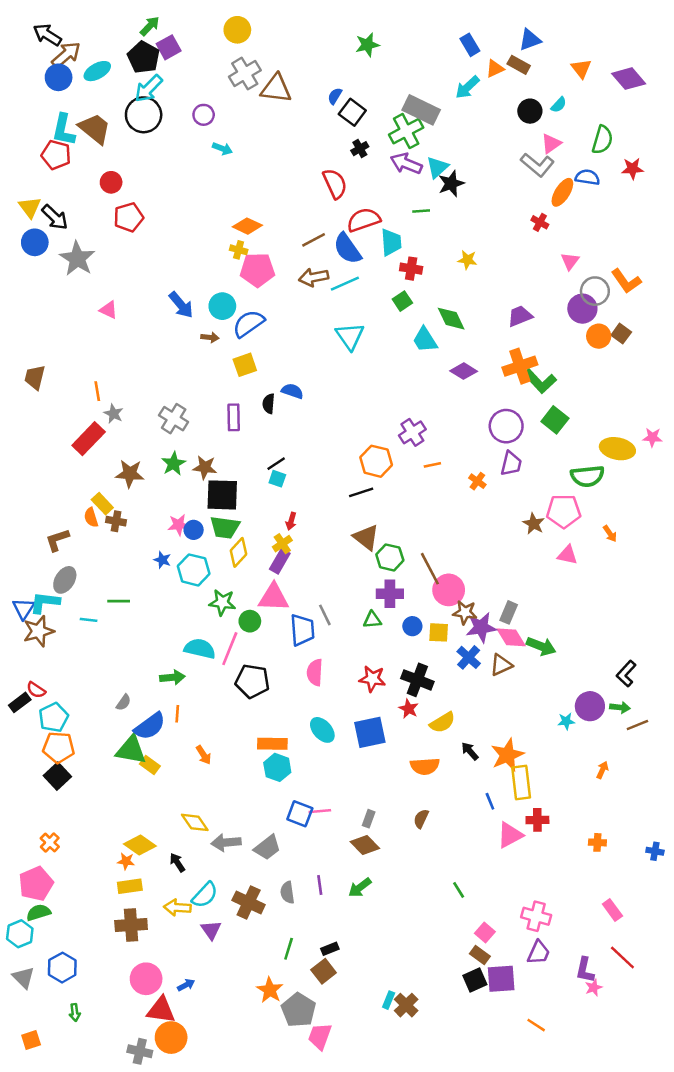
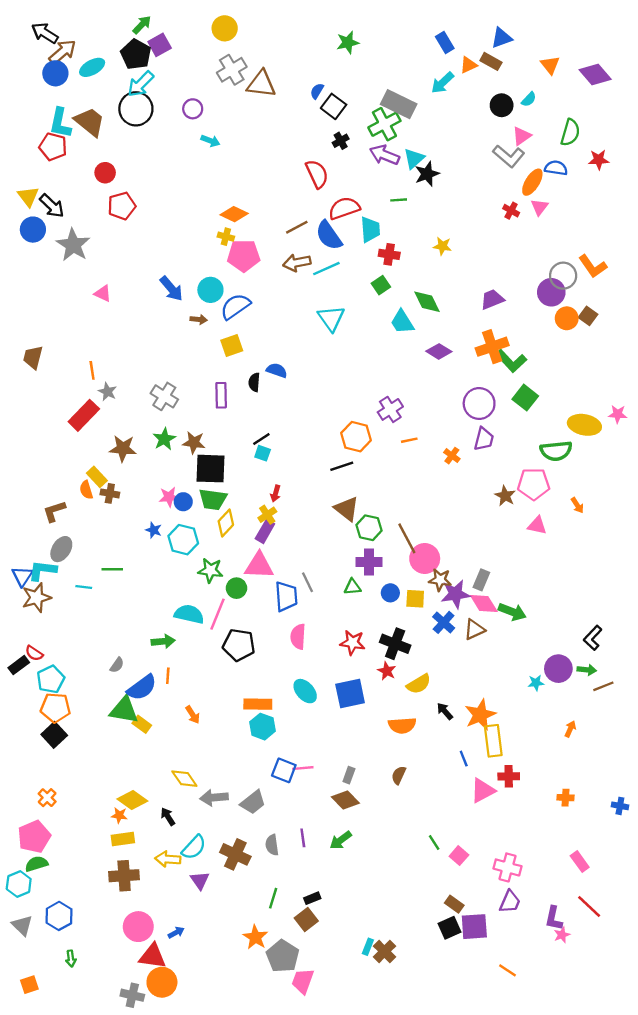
pink triangle: (570, 261) -> (539, 207), moved
pink square: (485, 932) -> (459, 856), moved

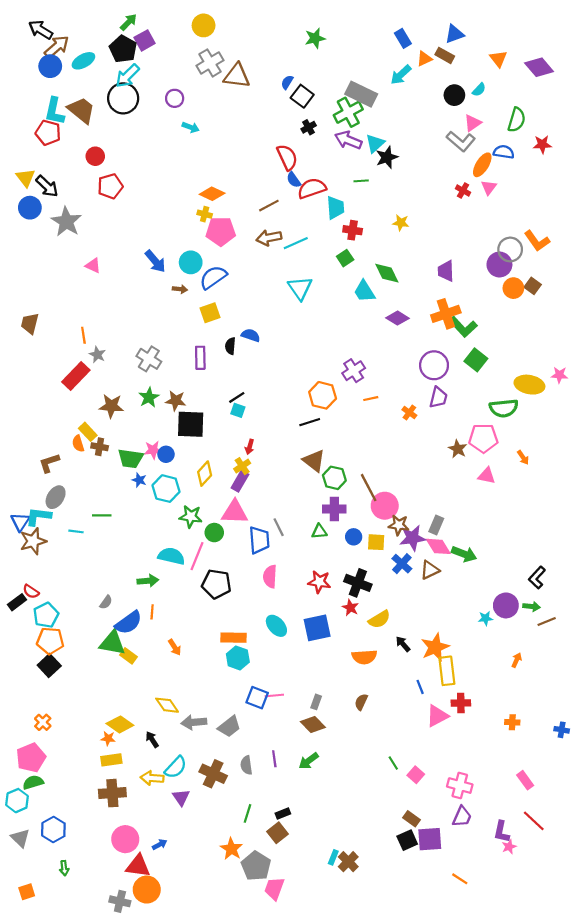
blue semicircle: (329, 235) -> (294, 180), moved, size x0.6
purple trapezoid: (492, 299) -> (446, 271), turned -70
green trapezoid: (213, 499) -> (131, 459), moved

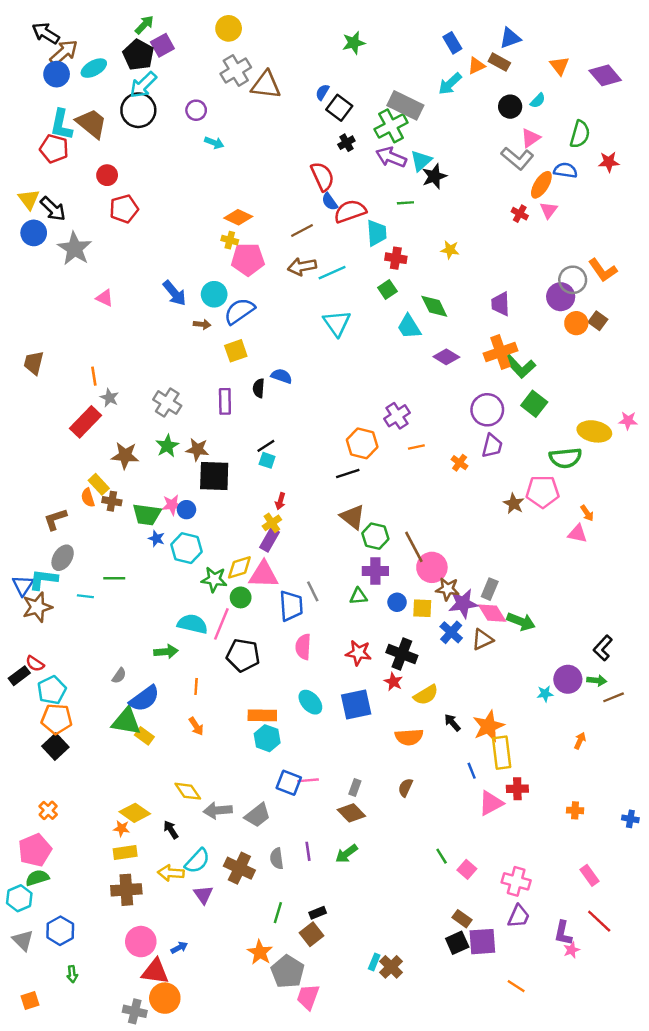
yellow diamond: (205, 474) -> (239, 567), moved, turned 30
pink triangle: (487, 476) -> (577, 534), moved
orange line: (152, 612) -> (196, 686), moved

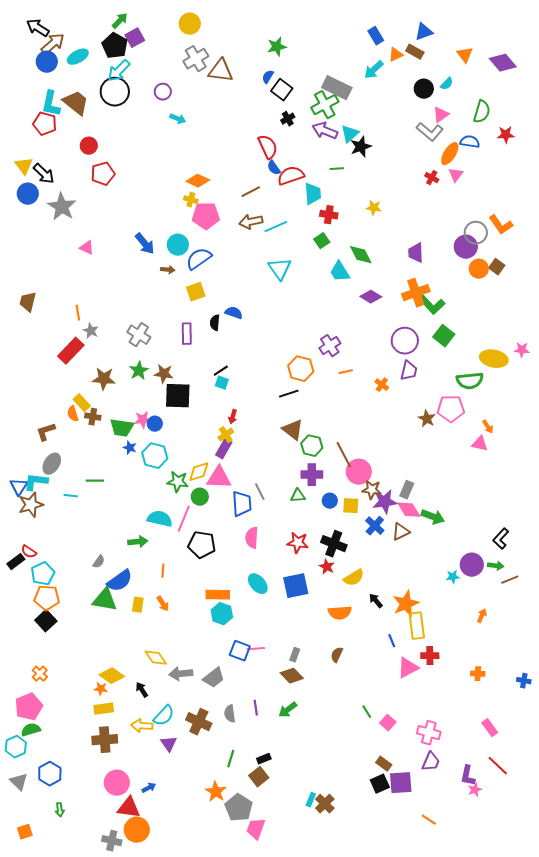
green star: (354, 43) -> (277, 47), moved
yellow rectangle: (144, 736) -> (138, 605), moved, turned 63

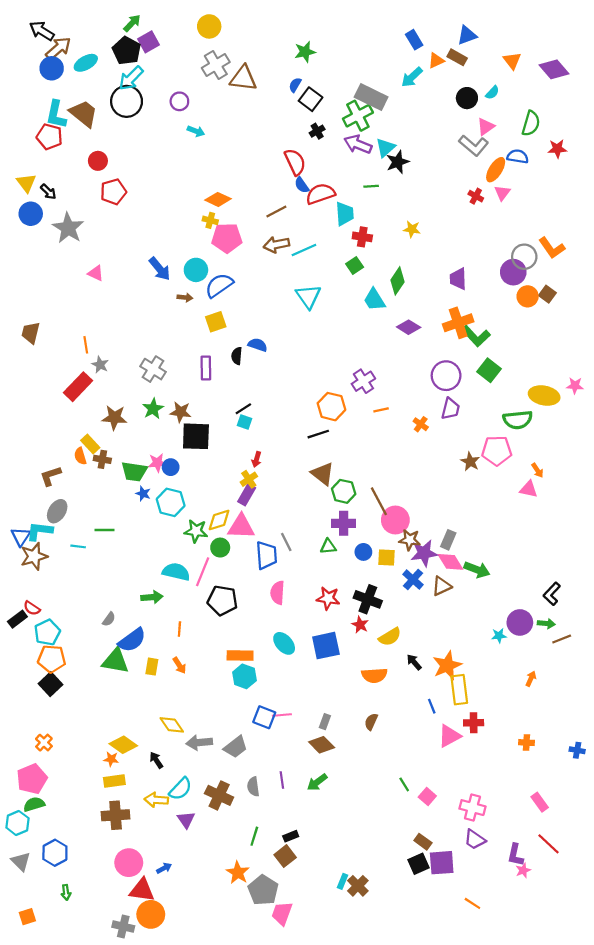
black arrow: (44, 174) -> (48, 192), size x0.7
green diamond: (361, 255) -> (398, 281), turned 60
purple trapezoid: (431, 762) -> (475, 839), turned 100

